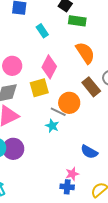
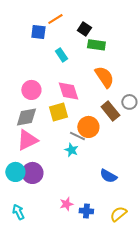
pink diamond: (49, 67) -> (68, 91), turned -45
pink star: (72, 174) -> (66, 204), moved

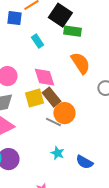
black square: (84, 29) -> (60, 15), size x1.6
brown rectangle: (110, 111) -> (51, 97), moved
cyan star: (71, 150) -> (57, 153), moved

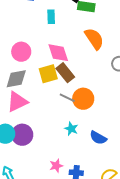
cyan rectangle: (37, 41) -> (51, 17), turned 32
orange circle: (64, 113) -> (83, 99), moved

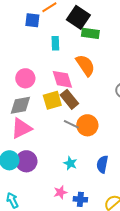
orange semicircle: (94, 39) -> (85, 65), moved
cyan star: (71, 129) -> (70, 163), moved
blue semicircle: (98, 138) -> (102, 164), turned 72

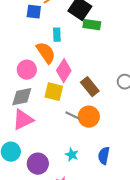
orange semicircle: (85, 65) -> (46, 53), moved
pink diamond: (62, 79) -> (64, 71), turned 50
brown rectangle: (69, 99) -> (90, 87), moved
yellow square: (52, 100) -> (54, 92), turned 30
purple circle: (26, 161) -> (38, 164), moved

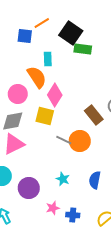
brown rectangle: (90, 87) -> (94, 115), moved

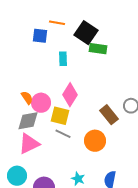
orange line: (42, 23) -> (57, 23), turned 42
orange semicircle: (37, 77) -> (27, 98), moved, size x0.6
pink circle: (18, 94) -> (41, 103), moved
gray line: (64, 140) -> (63, 134), moved

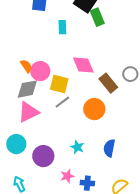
green rectangle: (98, 49) -> (97, 17), turned 60
pink diamond: (70, 95) -> (83, 65), moved, turned -55
gray line: (63, 134) -> (62, 102), turned -63

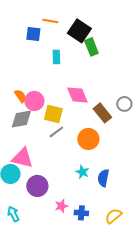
pink triangle: (28, 112) -> (22, 158), moved, turned 40
cyan star: (77, 147) -> (82, 172), moved

